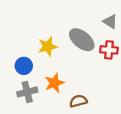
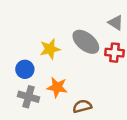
orange star: (54, 83) -> (57, 87), turned 30
gray cross: (27, 92) -> (28, 97), turned 30

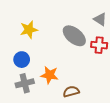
yellow star: (50, 49) -> (29, 30), moved
gray cross: (28, 97) -> (25, 83), turned -30

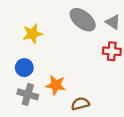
gray ellipse: (74, 36) -> (83, 20), moved
gray cross: (25, 83) -> (28, 94), turned 30

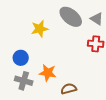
yellow star: (32, 34) -> (40, 29), moved

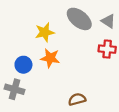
orange star: (48, 73) -> (50, 58), moved
gray cross: (24, 81) -> (15, 89), moved

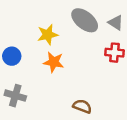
blue circle: (23, 65) -> (12, 56), moved
brown semicircle: (77, 99) -> (82, 106), turned 36

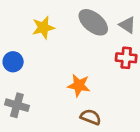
yellow star: (48, 35) -> (43, 28), moved
orange star: (54, 62) -> (79, 85), moved

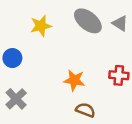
red cross: (126, 58) -> (119, 75), moved
gray cross: (17, 105) -> (16, 99), turned 30

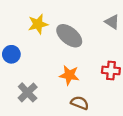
gray ellipse: (88, 21) -> (69, 36), moved
gray cross: (16, 99) -> (28, 92), moved

